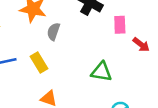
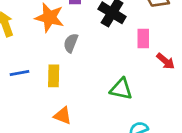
yellow rectangle: (39, 62) -> (54, 76), turned 30

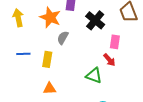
red arrow: (166, 61) -> (109, 60), moved
orange triangle: (63, 116) -> (50, 89), turned -32

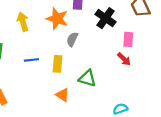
green triangle: (94, 76) -> (87, 78), moved
orange triangle: (50, 89) -> (62, 95), turned 40

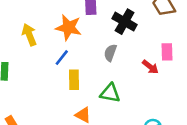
gray semicircle: (72, 39) -> (110, 53), moved
pink rectangle: (128, 39) -> (167, 52), moved
blue line: (31, 60) -> (62, 58), moved, turned -40

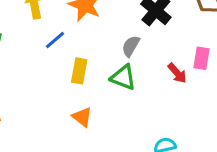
blue line: (62, 58) -> (55, 40), moved
green triangle: (110, 93) -> (123, 77), moved

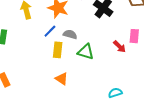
blue line: (55, 40) -> (50, 31), moved
gray semicircle: (131, 46) -> (70, 34), moved, turned 80

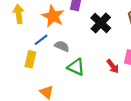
yellow rectangle: (58, 50) -> (30, 59), moved

